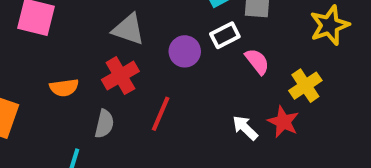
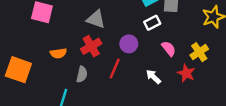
purple circle: (185, 51) -> (129, 44), moved
pink semicircle: (257, 61) -> (169, 49), moved
white arrow: (245, 128) -> (153, 77), moved

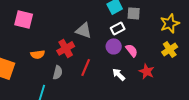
gray triangle: (96, 19) -> (84, 30), moved
purple circle: (129, 44) -> (114, 46), moved
yellow cross: (199, 52) -> (170, 49), moved

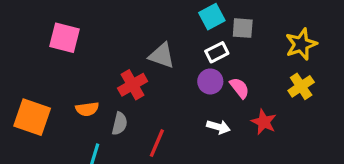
orange semicircle: (38, 54) -> (87, 109), moved
red line: (86, 67) -> (157, 143), moved
white arrow: (119, 74) -> (218, 127), turned 152

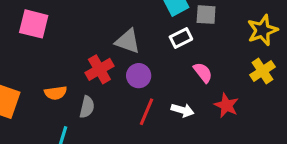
purple circle: (210, 81) -> (139, 76), moved
red line: (157, 143) -> (146, 112), moved

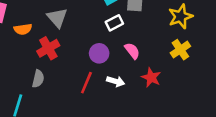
gray triangle: (128, 41) -> (57, 18), moved, turned 30
purple circle: (139, 76) -> (99, 53), moved
orange semicircle: (56, 93) -> (23, 29), moved

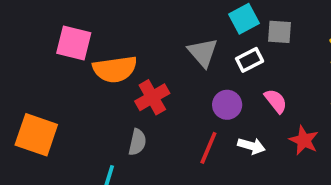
gray triangle: (57, 18) -> (203, 52), moved
orange semicircle: (23, 29) -> (115, 69), size x1.6

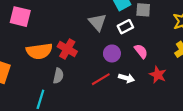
orange semicircle: (115, 69) -> (39, 51), moved
red cross: (152, 97) -> (67, 49), turned -30
red line: (208, 148) -> (101, 79), turned 36

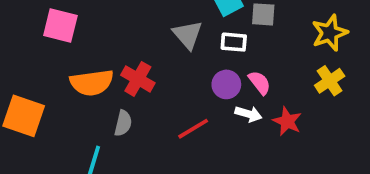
white rectangle: (125, 27) -> (234, 42), turned 32
purple circle: (112, 53) -> (226, 84), moved
white arrow: (126, 78) -> (248, 114), moved

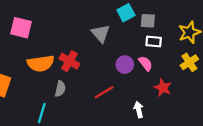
white rectangle: (234, 42) -> (154, 42), moved
white arrow: (248, 114) -> (139, 110), moved, turned -119

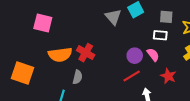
gray square: (148, 21) -> (166, 17), moved
gray triangle: (101, 33) -> (113, 17), moved
red line: (104, 92) -> (132, 76), moved

